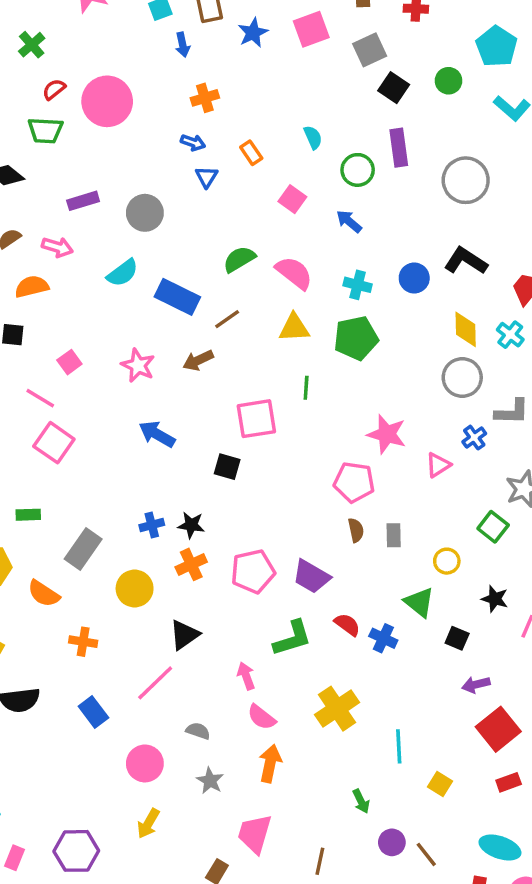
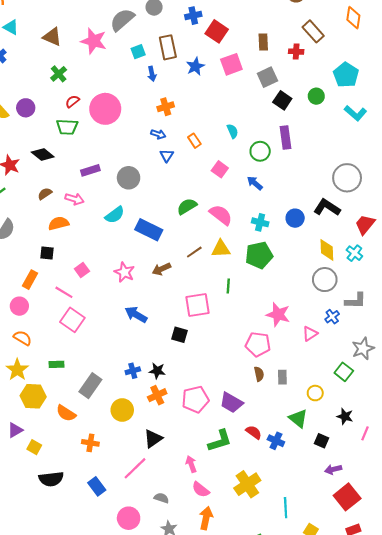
gray circle: (466, 180) -> (347, 178), moved
brown line: (227, 319) -> (194, 252), moved

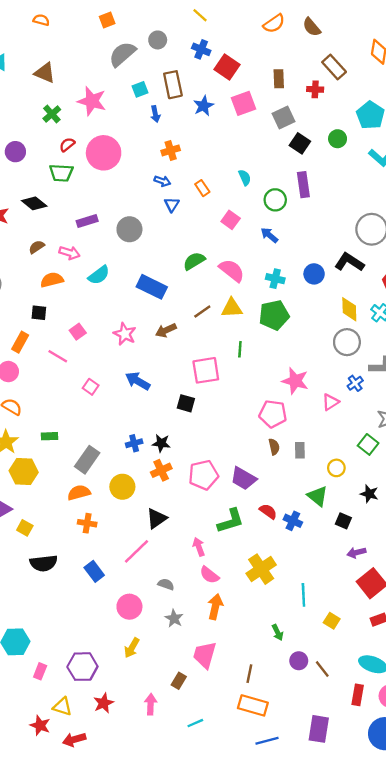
blue cross: (193, 16) -> (201, 49), turned 35
pink star: (94, 41) -> (92, 101), moved
cyan semicircle: (115, 215) -> (99, 275), moved
pink square: (72, 320) -> (91, 387), moved, size x0.6
orange semicircle: (66, 413) -> (79, 493), moved, turned 132

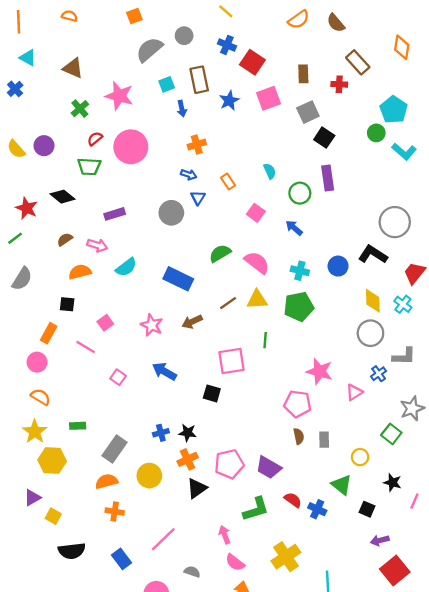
green circle: (338, 139) -> (376, 133), moved
gray circle: (129, 229) -> (171, 213), moved
black triangle: (156, 518) -> (197, 488), moved

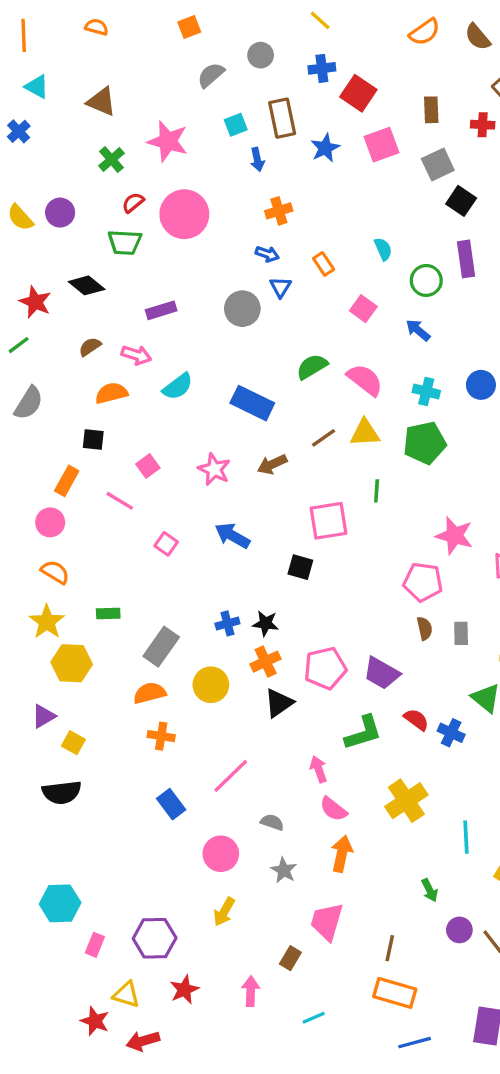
blue cross: (227, 45) -> (322, 68), turned -30
gray semicircle: (149, 50) -> (211, 75), size x0.7
black semicircle: (72, 551) -> (62, 792), moved

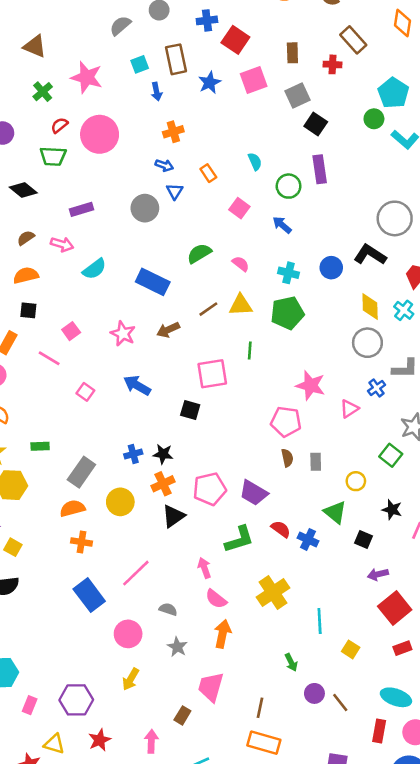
pink semicircle: (365, 380) -> (241, 264), size x0.6
orange semicircle: (111, 393) -> (26, 275), moved
blue rectangle: (171, 804) -> (89, 595), size x1.4

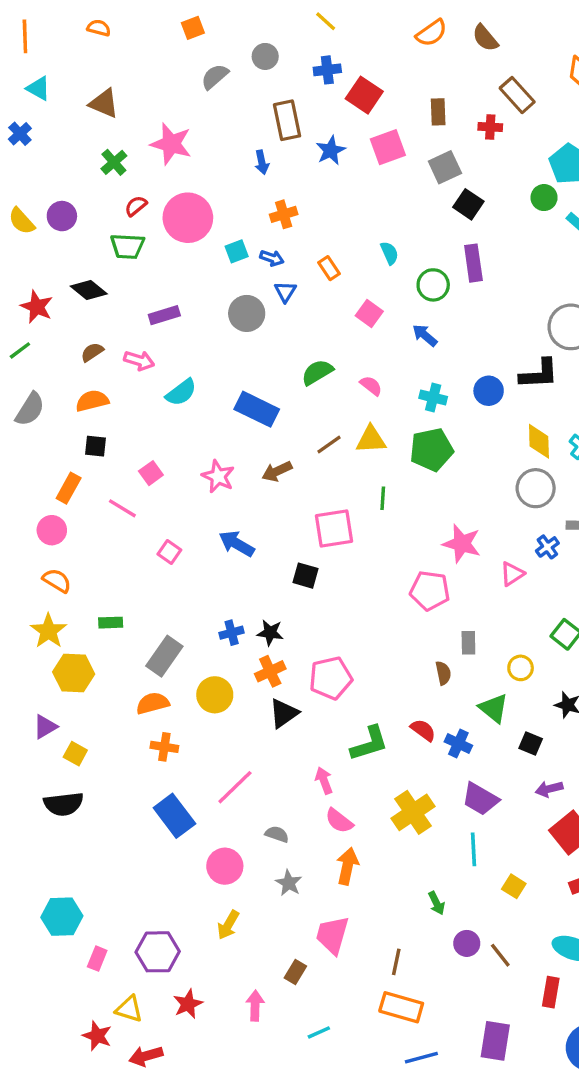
cyan square: (140, 64) -> (237, 251), moved
black L-shape: (370, 255) -> (539, 374), turned 144
brown semicircle: (287, 458) -> (443, 673), moved
purple trapezoid: (254, 493) -> (480, 799), moved

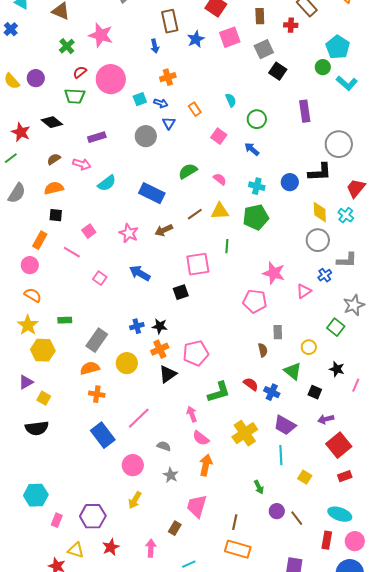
purple rectangle: (473, 263) -> (305, 111), moved
black square: (305, 576) -> (181, 292), turned -35

